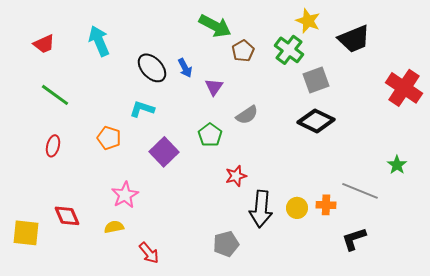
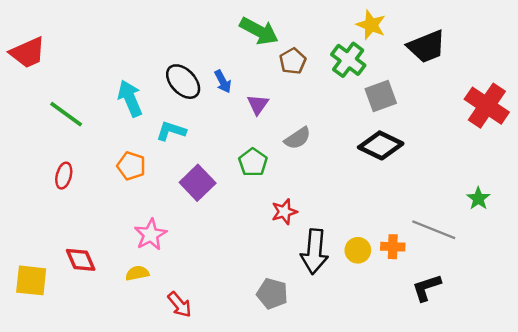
cyan arrow: (99, 41) -> (130, 98), moved
red trapezoid: (44, 44) -> (28, 53), moved, size x1.4
gray pentagon: (226, 244) -> (272, 294), turned 30

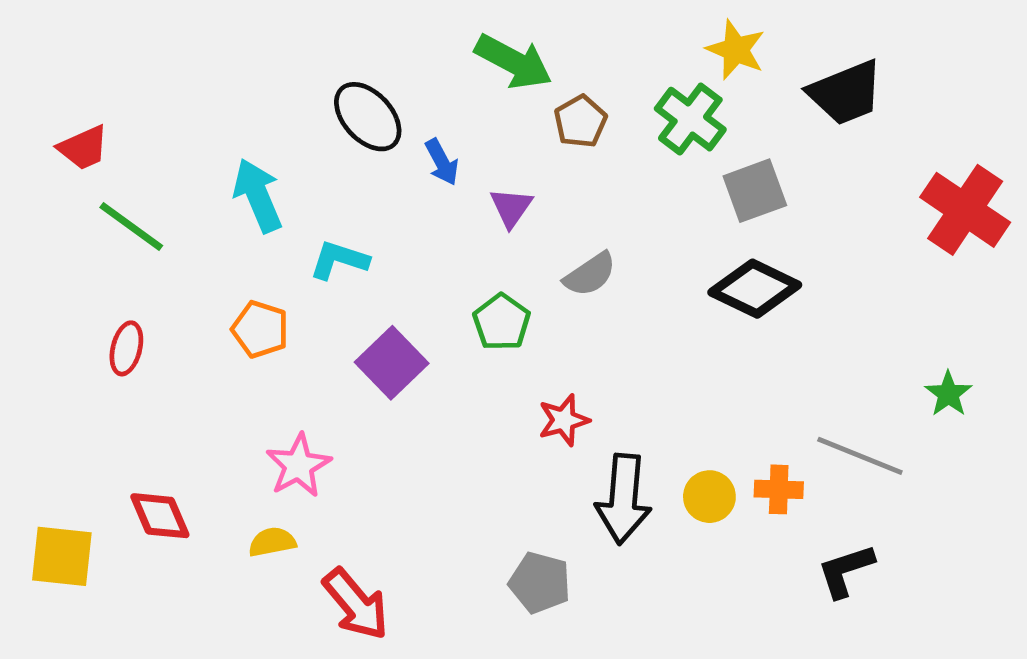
red trapezoid: (28, 53) -> (83, 148), moved, size x0.7
black ellipse: (183, 82) -> (368, 117), moved
red arrow: (179, 305) -> (356, 604), size x1.4

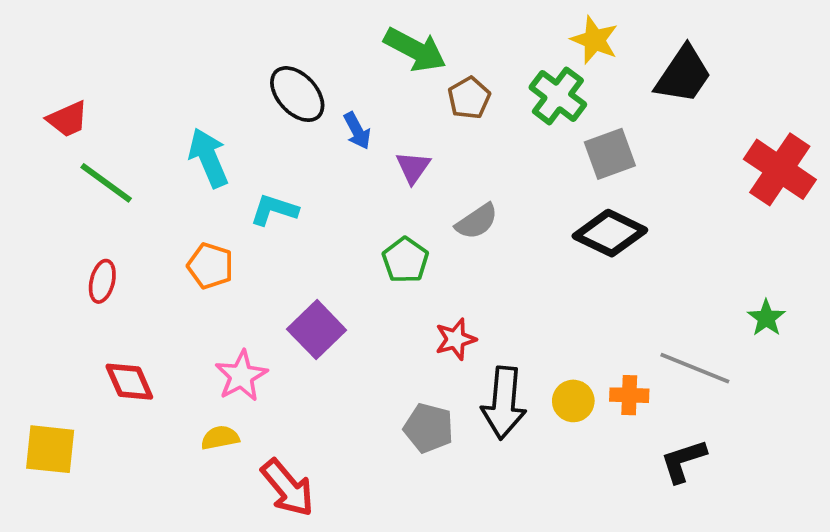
black trapezoid: (846, 93) -> (683, 75), turned -34
purple square: (392, 363) -> (317, 330), moved
red diamond: (160, 516) -> (129, 382), moved
gray pentagon: (540, 583) -> (429, 428), moved

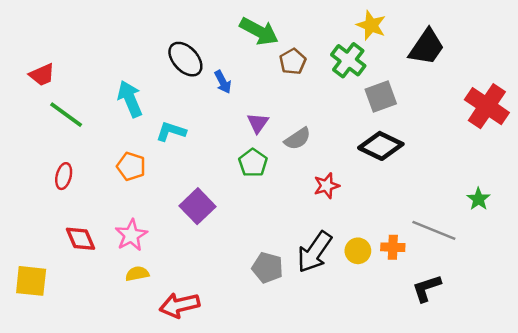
purple triangle: (413, 167) -> (258, 123), moved
red star: (456, 339) -> (327, 186), moved
pink star: (241, 376) -> (131, 235), moved
black arrow: (504, 403) -> (314, 252), turned 30
red arrow: (288, 488) -> (179, 305), turned 117

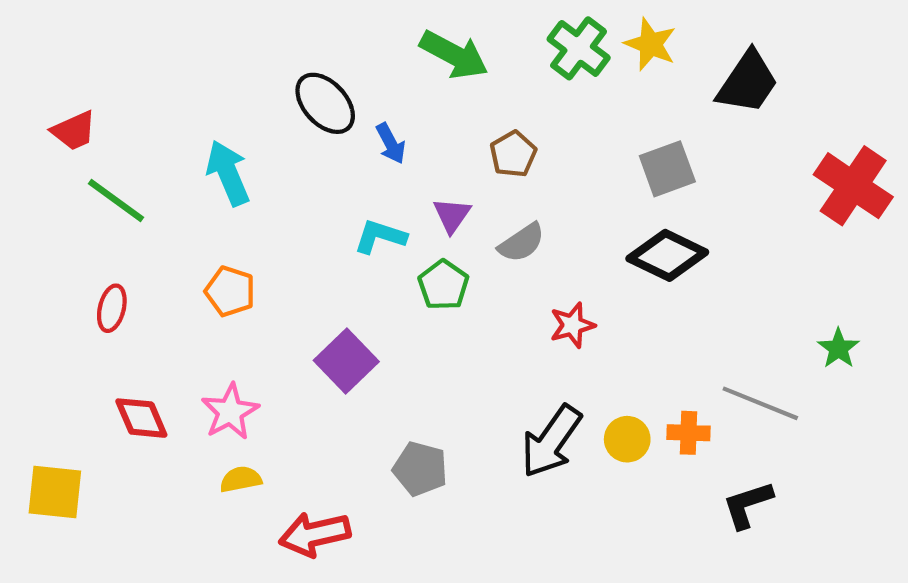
green cross: (348, 60) -> (579, 48), moved
brown pentagon: (293, 61) -> (513, 154), moved
cyan L-shape: (171, 131) -> (380, 236), moved
gray pentagon: (267, 268) -> (420, 469), moved

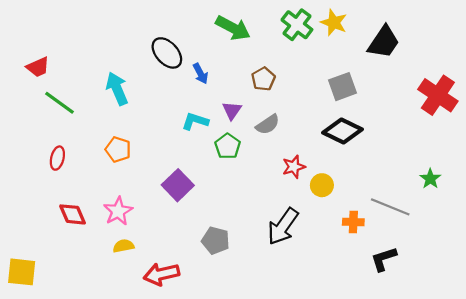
yellow circle: (627, 439) -> (322, 185), moved
yellow square: (55, 492) -> (22, 272), moved

